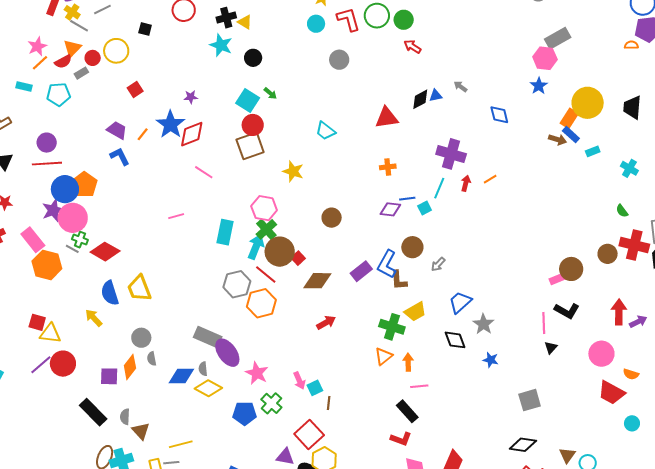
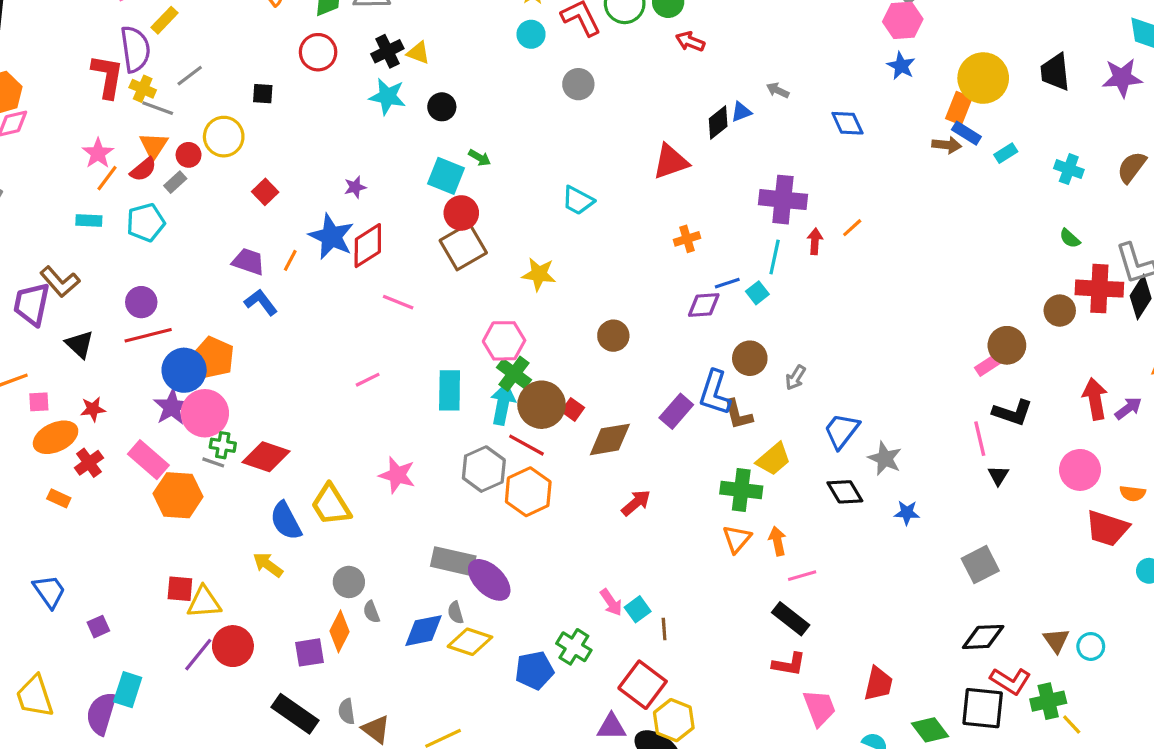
pink star: (257, 373) -> (397, 475), moved

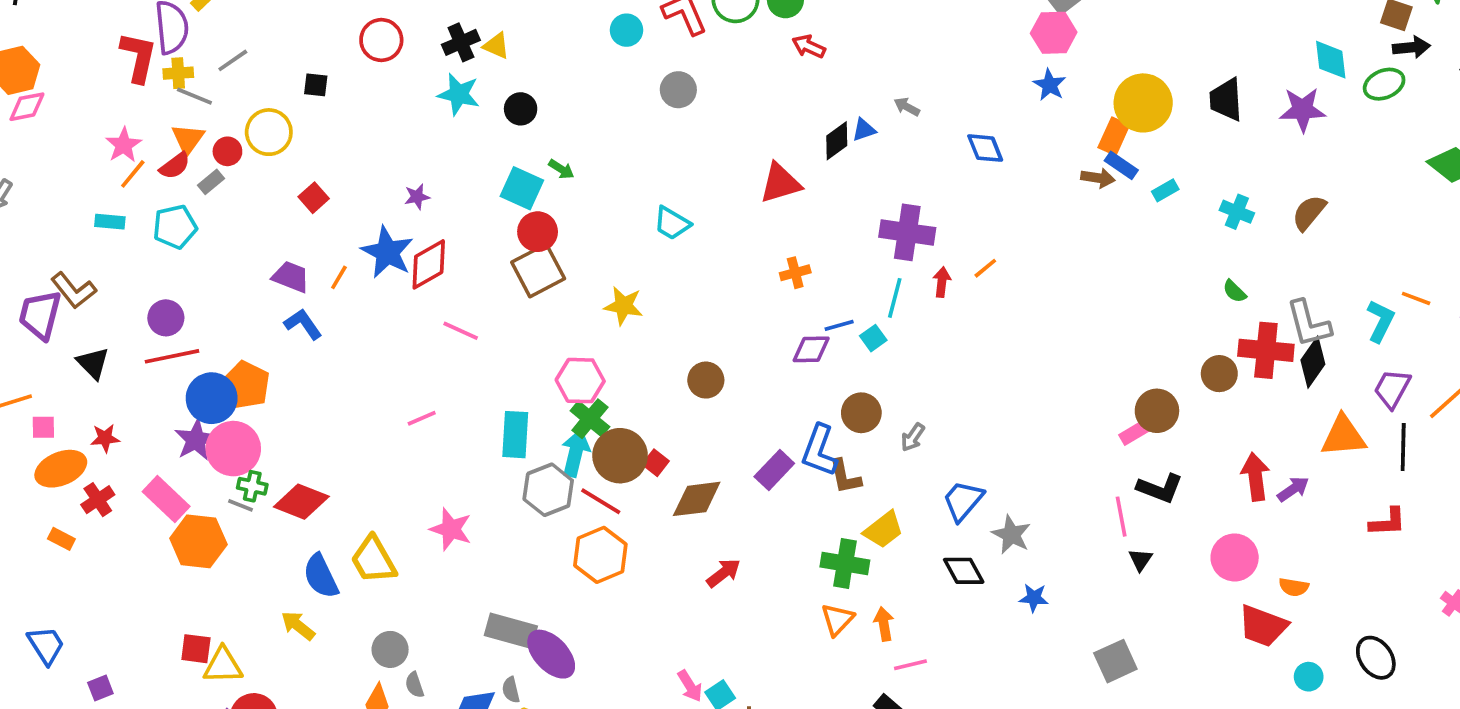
yellow cross: (143, 89) -> (178, 73), turned -30
gray hexagon: (484, 469) -> (548, 490), moved

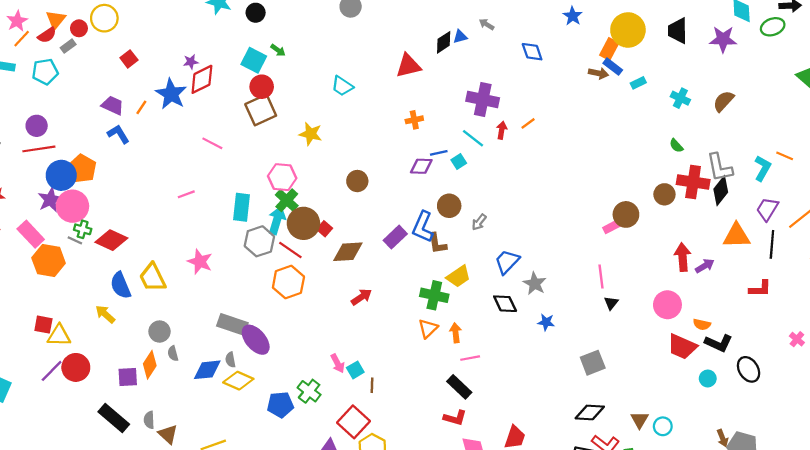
red diamond: (429, 264) -> (202, 79), moved
cyan line: (895, 298) -> (473, 138), turned -70
black L-shape: (1160, 488) -> (719, 343), moved

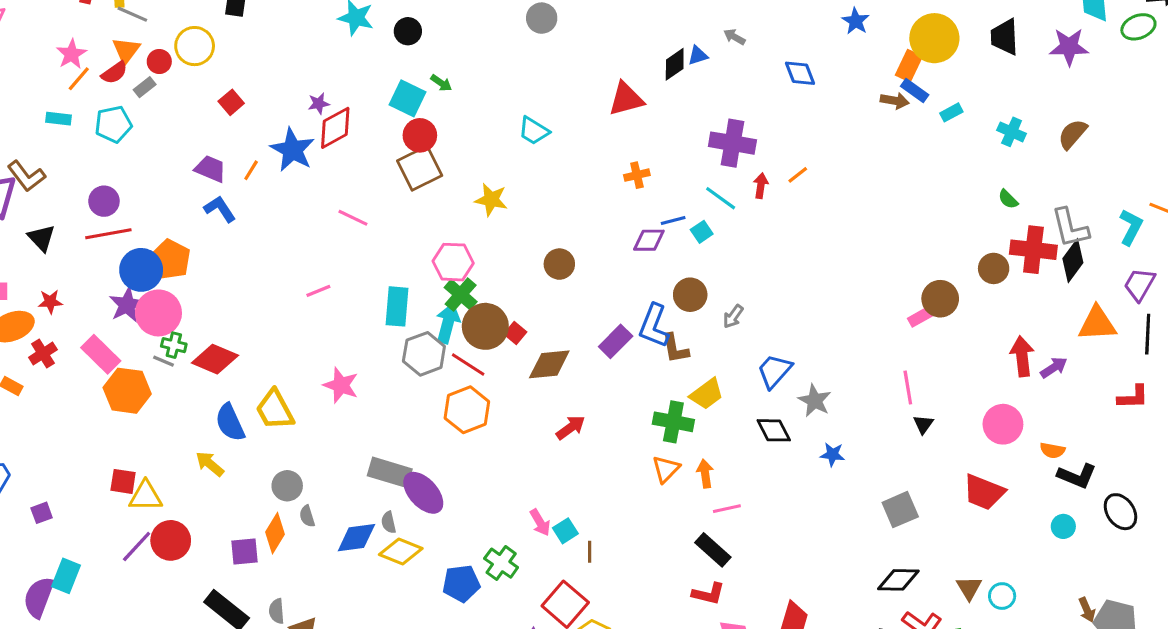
red trapezoid: (682, 347) -> (984, 492), moved

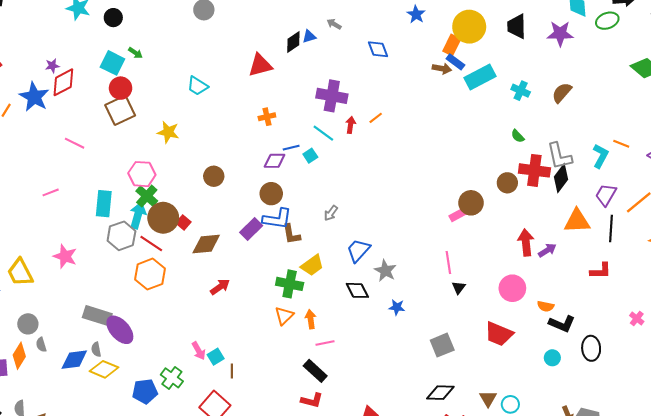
cyan rectangle: (951, 112) -> (480, 77), size x2.0
brown circle: (690, 295) -> (271, 194), moved
blue L-shape: (654, 326) -> (277, 219), turned -104
black ellipse: (1120, 512) -> (591, 348), turned 30

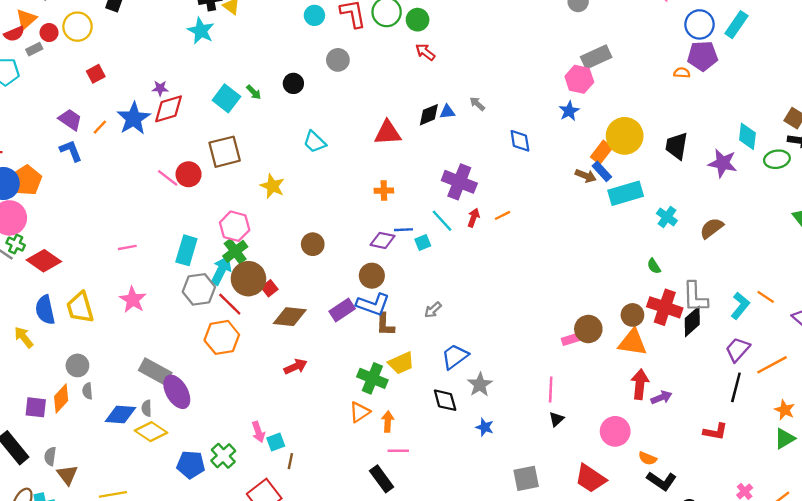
black circle: (113, 18) -> (293, 83), moved
red circle: (121, 88) -> (189, 174), moved
pink line: (51, 192) -> (127, 247), moved
orange triangle: (577, 221) -> (633, 342), moved

